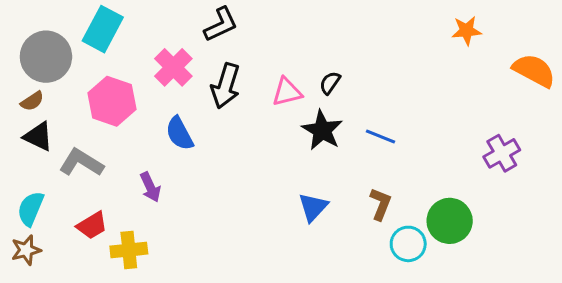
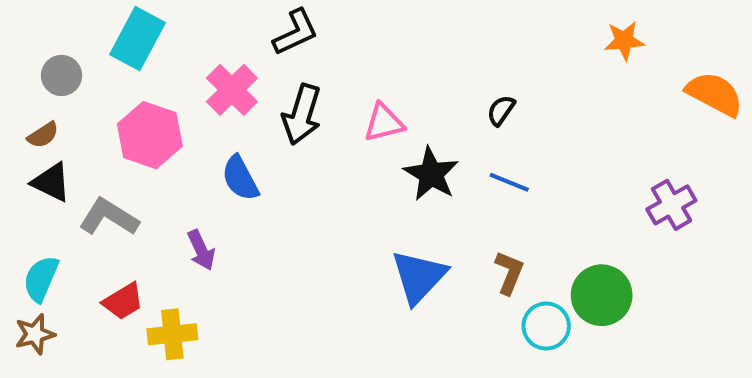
gray circle: (46, 57) -> (62, 75), size x0.6
black semicircle: (330, 83) -> (501, 110), moved
blue triangle: (313, 207) -> (419, 277), size x1.4

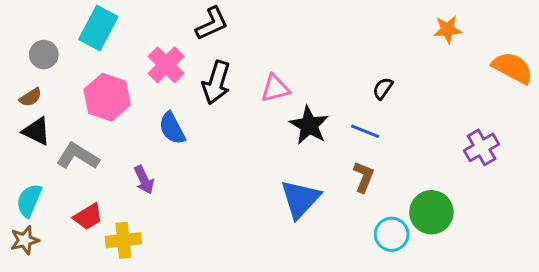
black semicircle: (501, 110) -> (383, 88), moved
brown L-shape: (509, 273) -> (364, 177), moved

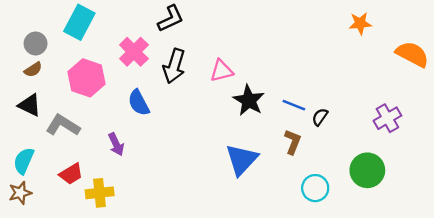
black semicircle: (383, 88) -> (320, 117), moved
brown semicircle: (31, 97) -> (33, 70), moved
green circle: (431, 212) -> (367, 170), moved

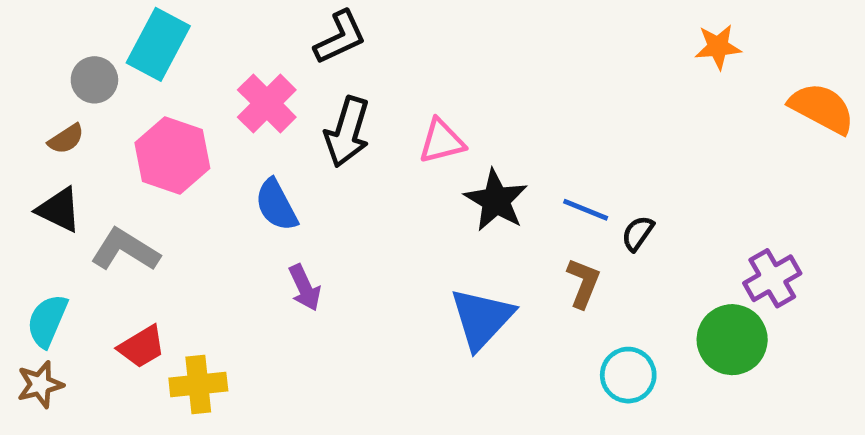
gray circle: (36, 43) -> (94, 80), moved
purple cross: (387, 118) -> (772, 278), moved
purple arrow: (116, 144) -> (305, 288), moved

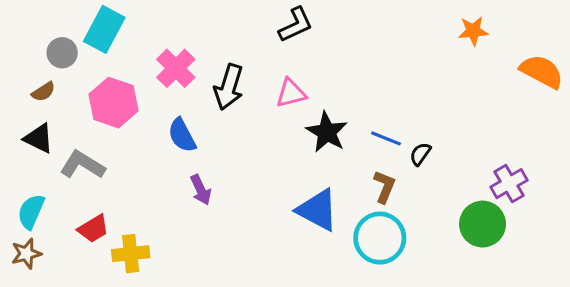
black L-shape: (340, 37) -> (296, 25), moved
blue triangle: (482, 318) -> (317, 210), turned -45
cyan circle: (628, 375) -> (380, 238), moved, size x1.4

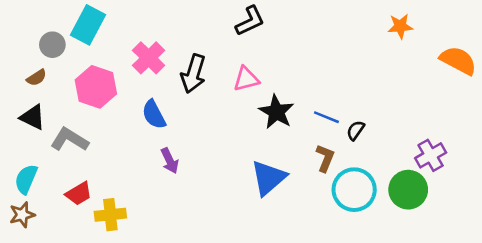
blue triangle: (317, 210) -> (268, 178), turned 51
cyan circle: (380, 238) -> (354, 190), moved

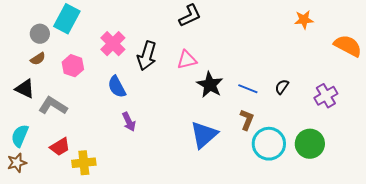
brown semicircle: (37, 78) -> (38, 59), moved
pink hexagon: (96, 87) -> (73, 66), size x0.7
black semicircle: (355, 130) -> (282, 87), moved
purple cross: (431, 155) -> (326, 96), moved

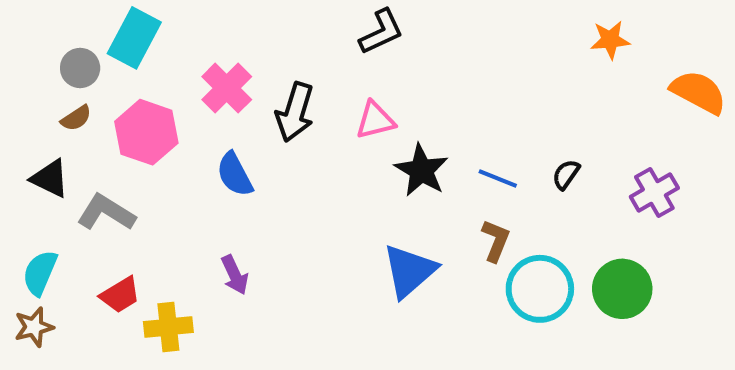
pink hexagon: (73, 66) -> (146, 132), size x1.4
purple arrow: (129, 122) -> (235, 275), moved

